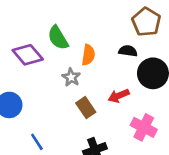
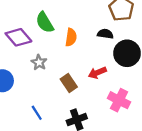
gray star: (71, 77) -> (39, 62), moved
blue line: (37, 142) -> (37, 113), moved

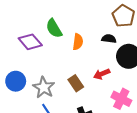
gray star: (39, 62) -> (44, 87), moved, size x1.5

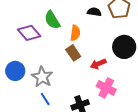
black semicircle: (109, 39) -> (94, 12), moved
brown rectangle: (76, 83) -> (73, 53), moved
pink cross: (121, 99) -> (106, 88), moved

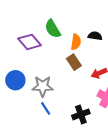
black semicircle: (94, 12) -> (95, 36), moved
gray star: (42, 77) -> (43, 86), turned -30

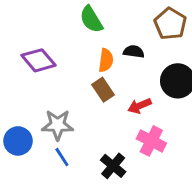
green semicircle: (53, 29) -> (91, 19), moved
blue circle: (15, 80) -> (18, 141), moved
black cross: (81, 114) -> (113, 166), turned -30

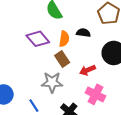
purple diamond: (38, 60) -> (38, 39), moved
gray star: (58, 125) -> (52, 82), moved

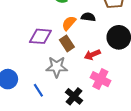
purple diamond: (38, 39) -> (40, 36), moved, turned -45
orange semicircle: (64, 39) -> (69, 23), turned -147

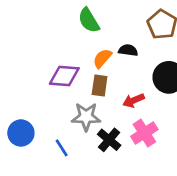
brown rectangle: (67, 43) -> (100, 85), turned 42
pink cross: (100, 79) -> (144, 133), turned 30
black cross: (74, 96) -> (109, 140), moved

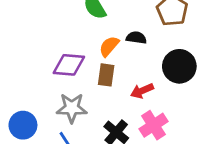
gray star: (86, 117) -> (72, 108), moved

